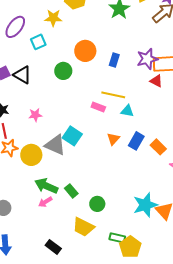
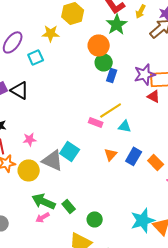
orange circle: (85, 51) -> (99, 45), moved
green circle: (63, 71) -> (104, 62), moved
yellow line: (113, 95) -> (111, 110), turned -45
pink star: (35, 115) -> (30, 139), moved

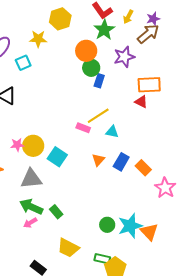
purple star: (145, 74) -> (124, 57), moved
gray triangle: (53, 160) -> (31, 179), moved, turned -30
yellow circle: (29, 170) -> (33, 146), moved
green circle: (95, 219) -> (107, 225), moved

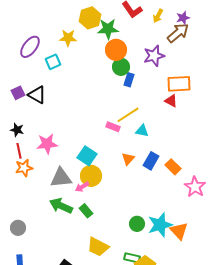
green star: (104, 30) -> (108, 29), moved, turned 30
pink star: (17, 145) -> (47, 144), size x1.5
yellow circle: (33, 146) -> (91, 176), moved
pink arrow: (30, 223) -> (82, 187), moved

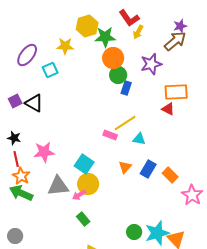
yellow arrow: (158, 16) -> (138, 32), moved
orange star: (24, 168) -> (21, 176), turned -30
green arrow: (61, 206) -> (21, 193), moved

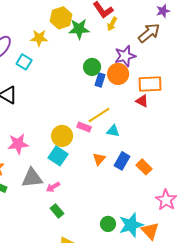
purple star: (180, 26) -> (163, 11), moved
orange circle: (113, 58) -> (118, 74), moved
cyan square: (50, 70) -> (24, 62), turned -35
yellow circle: (88, 184) -> (62, 136), moved
pink star: (192, 195) -> (166, 200), moved

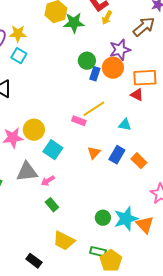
yellow star: (39, 38) -> (18, 34), moved
cyan triangle: (113, 131) -> (125, 125), moved
yellow circle: (62, 136) -> (34, 130), moved

